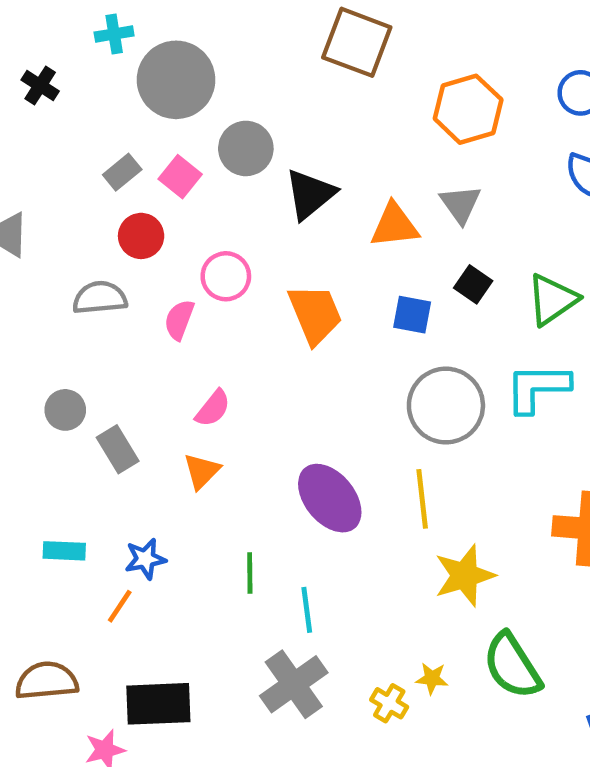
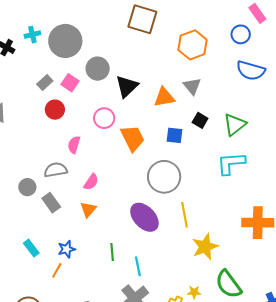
cyan cross: (114, 34) -> (32, 35), moved
pink circle: (226, 276) -> (104, 118), moved
gray semicircle: (100, 298) -> (56, 170), moved
gray circle: (446, 406) -> (164, 177), moved
cyan rectangle: (64, 551) -> (31, 248), turned 54

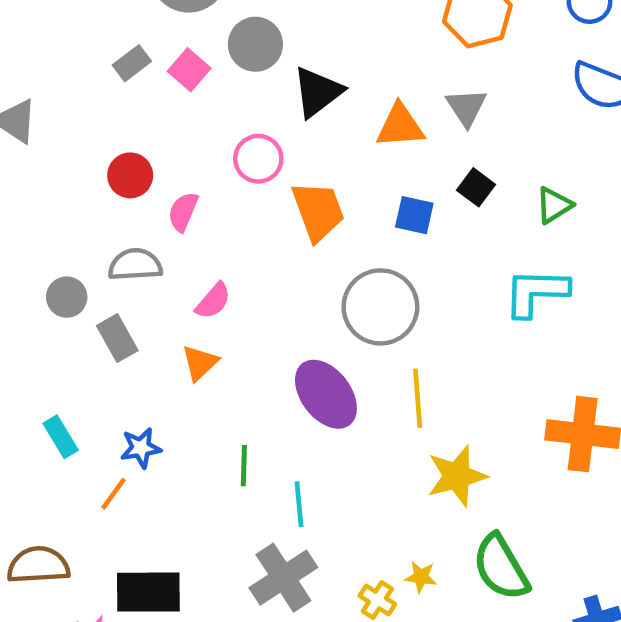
red circle: (55, 110) -> (130, 175), moved
green triangle: (235, 125) -> (554, 205), size x0.7

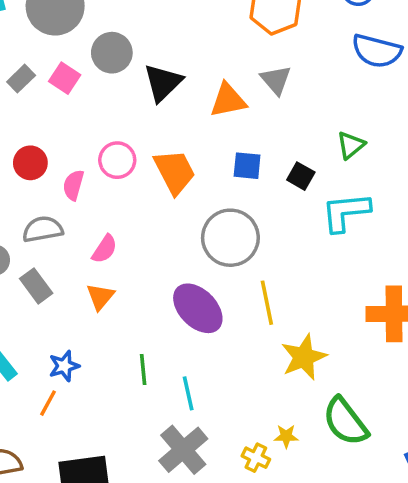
pink circle: (258, 159) -> (117, 160), moved
black square: (476, 187) -> (301, 176), moved

